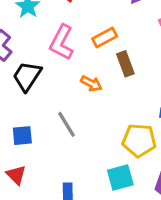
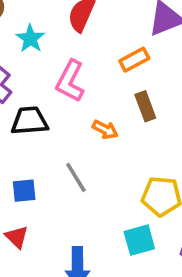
orange rectangle: (105, 38) -> (134, 60), moved
black trapezoid: (27, 76) -> (29, 121), turned 52

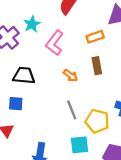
cyan star: (30, 39) -> (32, 24), moved
black trapezoid: (29, 121) -> (24, 76), moved
gray line: (76, 177) -> (72, 110), moved

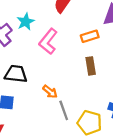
orange arrow: (70, 75) -> (50, 92), moved

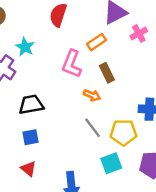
pink L-shape: (48, 41) -> (72, 64), moved
orange arrow: (50, 92) -> (92, 95), moved

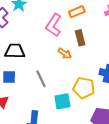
gray line: (93, 128) -> (41, 79), moved
cyan square: (111, 163) -> (62, 101), moved

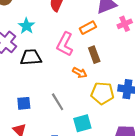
black trapezoid: (15, 51) -> (31, 57), moved
yellow pentagon: (84, 88) -> (102, 93), moved

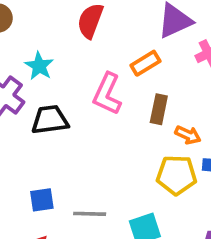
brown rectangle: (94, 55) -> (159, 109), turned 35
orange arrow: (80, 73) -> (188, 135), moved
gray line: (58, 102) -> (90, 214), moved, turned -54

